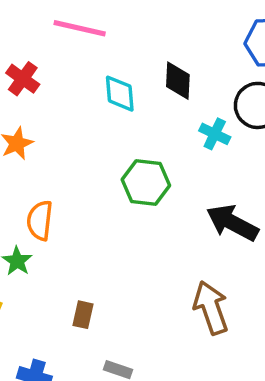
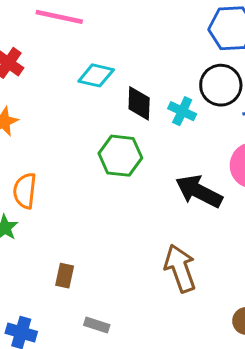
black diamond: (178, 81) -> (139, 103), moved
cyan diamond: (120, 94) -> (96, 75), turned -72

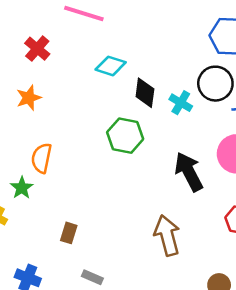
black arrow: (199, 191) -> (189, 172), turned 30

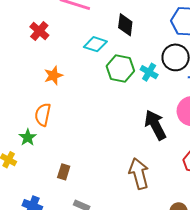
black diamond: (145, 93) -> (125, 25), moved
orange star: (29, 98) -> (53, 75), moved
green hexagon: (125, 136) -> (120, 69), moved

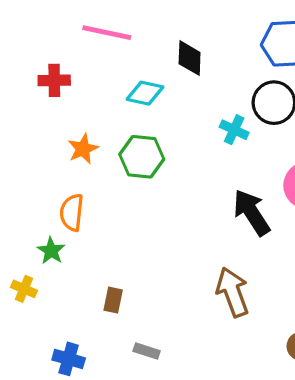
red cross: (39, 31) -> (54, 80), turned -36
green hexagon: (120, 69) -> (142, 157), moved

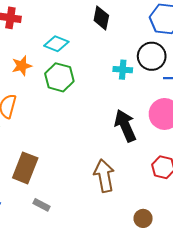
cyan diamond: (145, 93) -> (56, 44), moved
cyan cross: (234, 130) -> (123, 70), turned -30
brown rectangle: (113, 300) -> (25, 168), size x1.8

